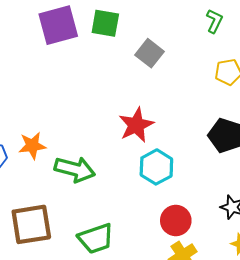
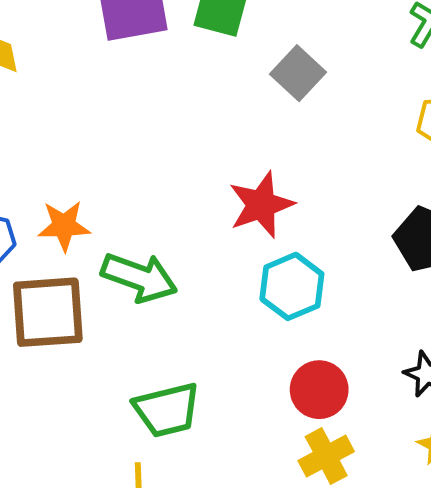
brown square: (31, 224) -> (48, 312), moved

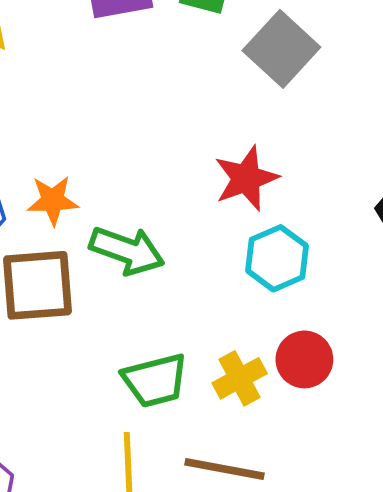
gray square: (298, 73) -> (281, 49), size x1.4
yellow cross: (326, 456) -> (240, 378), moved

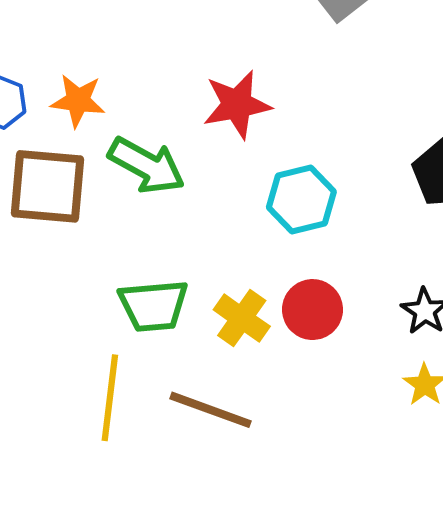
red star: (246, 178) -> (237, 105), moved
yellow cross: (240, 378) -> (242, 318), turned -36

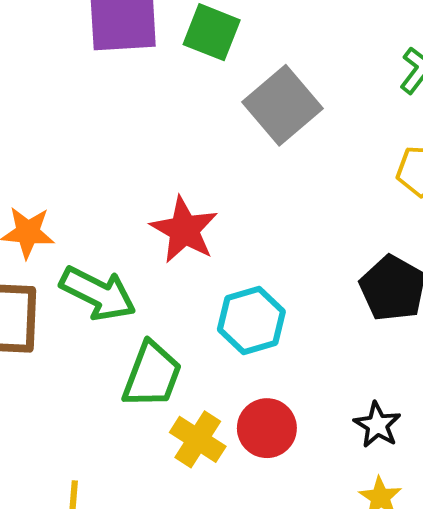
red star: (237, 105) -> (184, 230), turned -30
green trapezoid: (153, 306) -> (152, 375), moved, turned -62

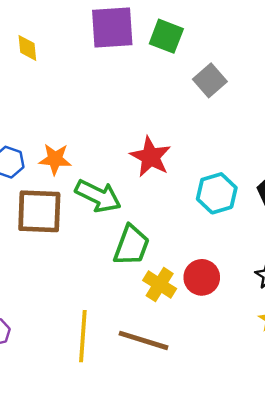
gray square: (283, 105) -> (210, 80), size x0.7
cyan hexagon: (251, 320) -> (217, 193), moved

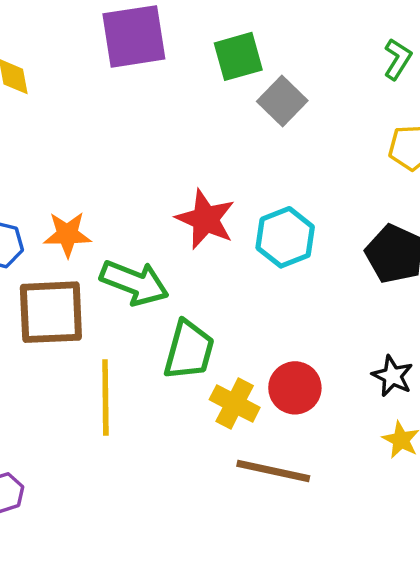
green square: (166, 36) -> (238, 56), moved, turned -32
cyan hexagon: (217, 193) -> (285, 237), moved
yellow line: (83, 336) -> (105, 398), moved
brown line: (144, 340) -> (273, 471), moved

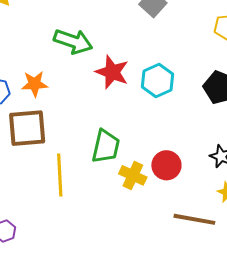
green arrow: (134, 283) -> (73, 41), moved
brown line: (273, 471) -> (194, 219), moved

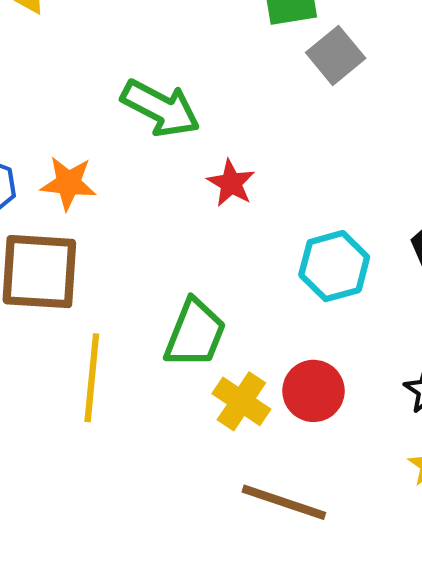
red star: (112, 72) -> (231, 183), size x0.7
cyan hexagon: (158, 81) -> (334, 266), moved
brown line: (194, 219) -> (284, 502), moved

